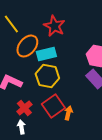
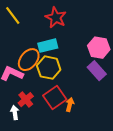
orange ellipse: (27, 46) -> (29, 60), moved
white arrow: (21, 127) -> (15, 113), moved

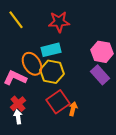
red star: (56, 18) -> (59, 22), turned -30
orange ellipse: (29, 60) -> (32, 64), turned -70
red cross: (26, 100) -> (18, 104), moved

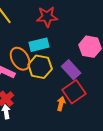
purple rectangle: (100, 75) -> (71, 70), moved
red square: (58, 102) -> (74, 92), moved

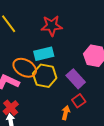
orange ellipse: (20, 59) -> (25, 68), turned -30
red square: (74, 92) -> (79, 101), size x0.6

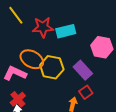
red star: (52, 26) -> (43, 27), moved
cyan rectangle: (44, 54) -> (66, 31), moved

